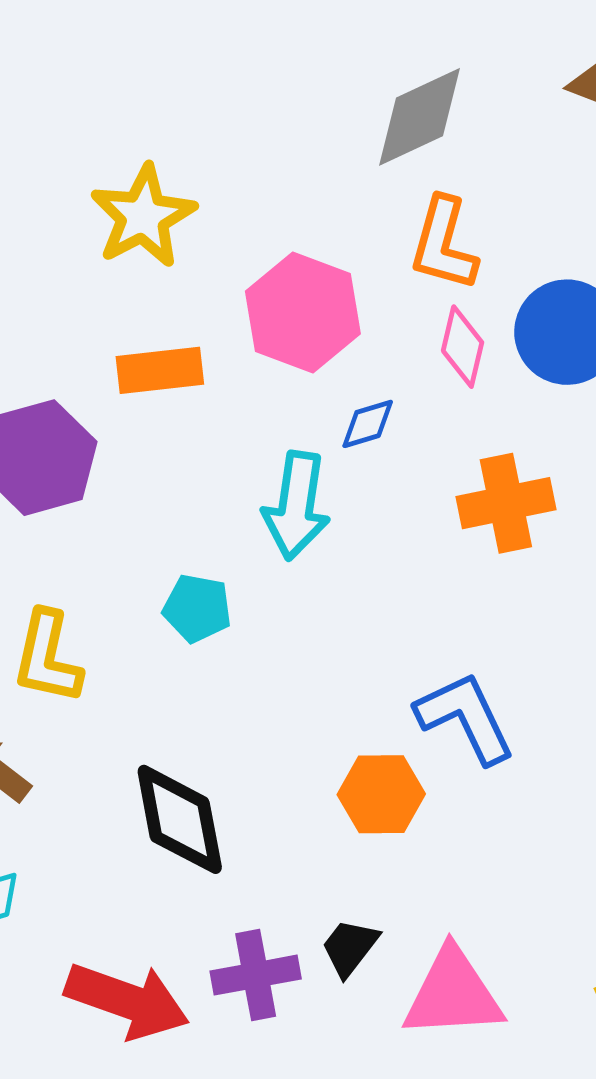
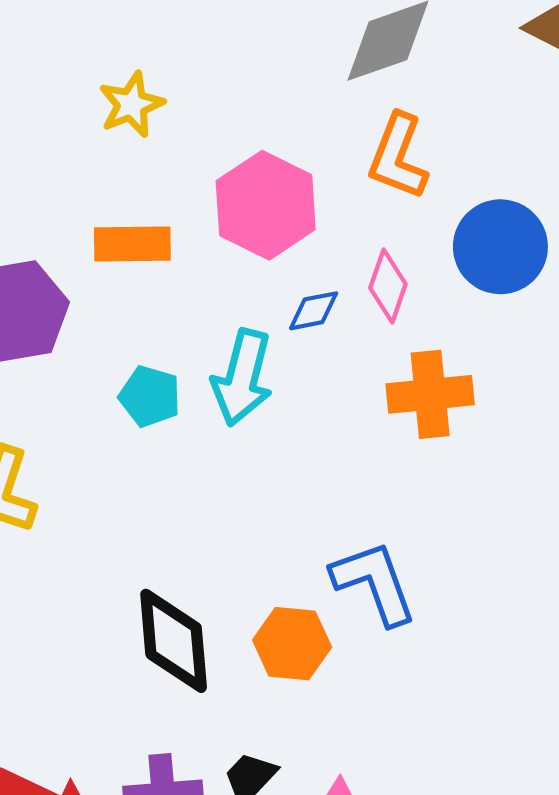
yellow star: (143, 216) -> (131, 105), size x0.7
pink diamond: (463, 347) -> (388, 286), moved
cyan pentagon: (197, 608) -> (150, 396), moved
black diamond: (180, 819) -> (174, 641), moved

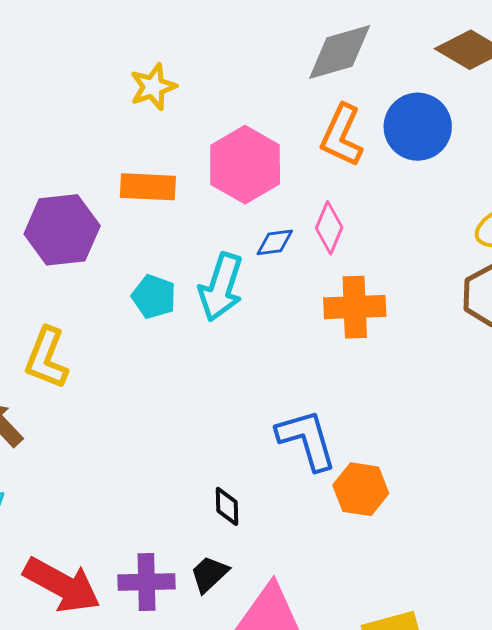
blue circle: (500, 247) -> (418, 127), moved
black diamond: (174, 641) -> (227, 506), moved, size x0.5
orange hexagon: (292, 644) -> (361, 489), moved

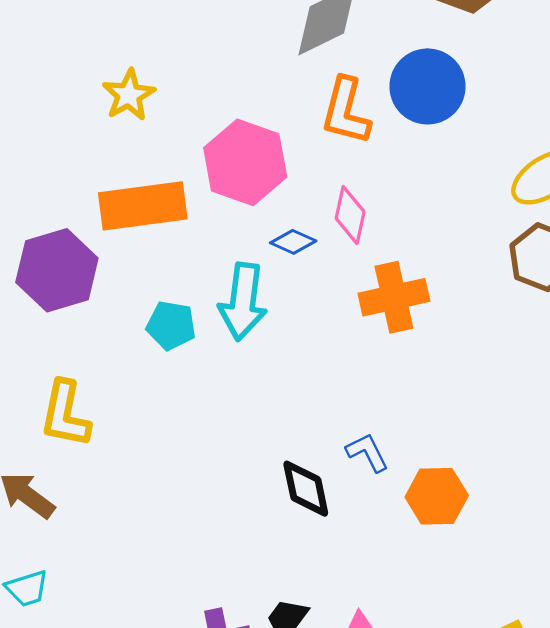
orange rectangle: (148, 187) -> (143, 206), size x1.4
blue diamond: (275, 242) -> (293, 242), turned 42
blue L-shape: (307, 440) -> (367, 452), size x0.6
black diamond: (227, 506) -> (306, 489), moved, size x1.4

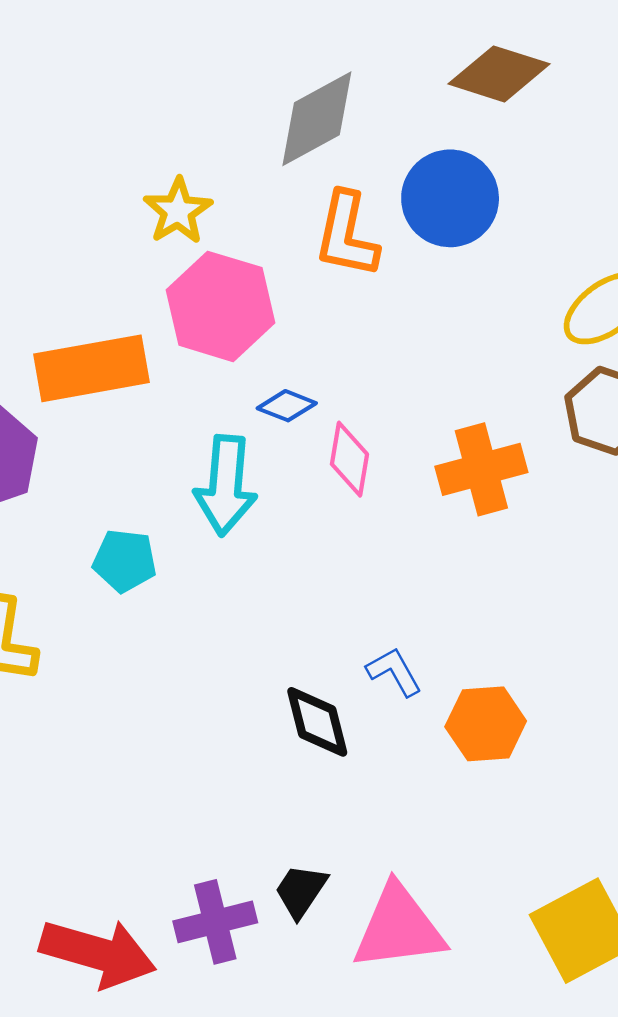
yellow star: (129, 95) -> (178, 211), moved
pink diamond: (350, 215) -> (349, 459), moved
orange cross: (394, 297) -> (481, 469), moved
cyan pentagon: (171, 325) -> (125, 561), moved

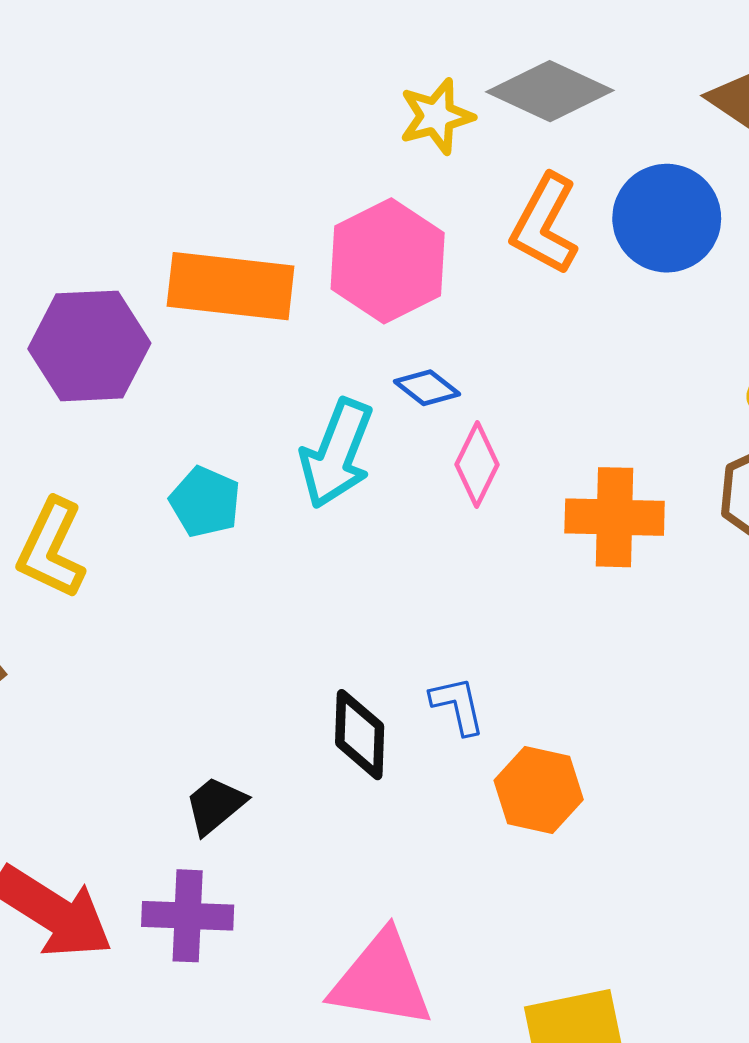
gray diamond: (317, 119) -> (550, 91), turned 37
yellow star: (178, 211) -> (436, 116), moved
black trapezoid: (301, 891) -> (215, 805), moved

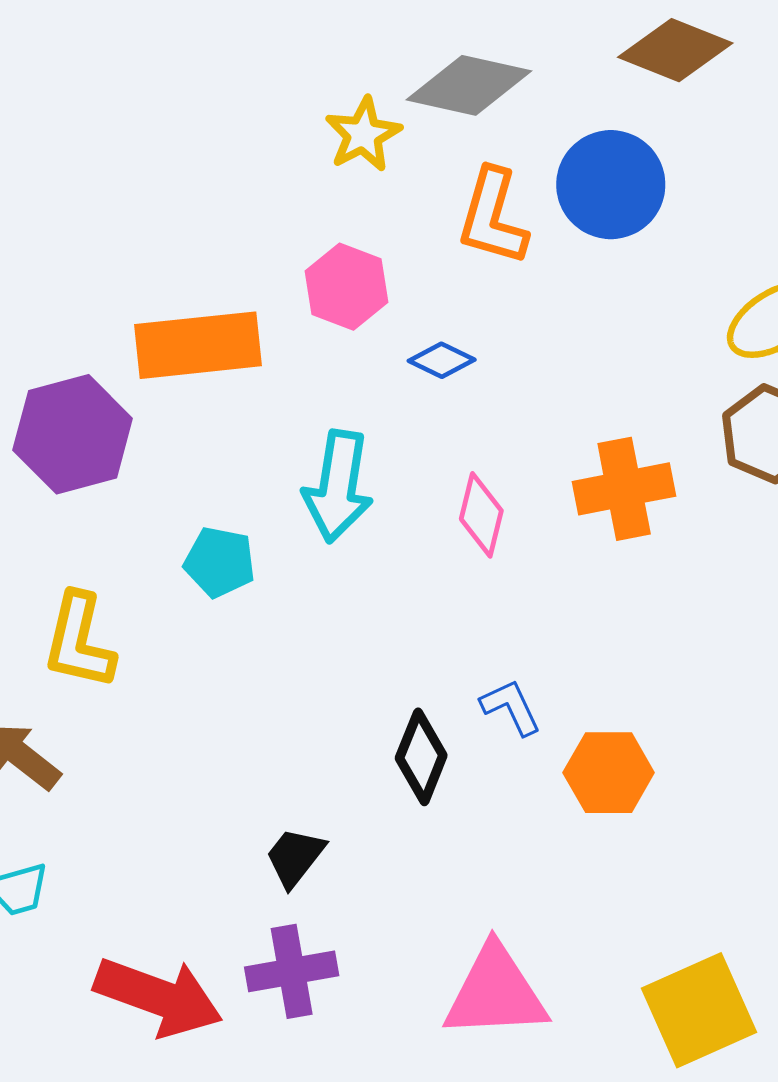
pink hexagon: (388, 261) -> (347, 287), size x0.7
blue diamond: (427, 388) -> (442, 360), moved
pink diamond: (477, 465) -> (481, 515), moved
black diamond: (360, 735) -> (421, 757), turned 32

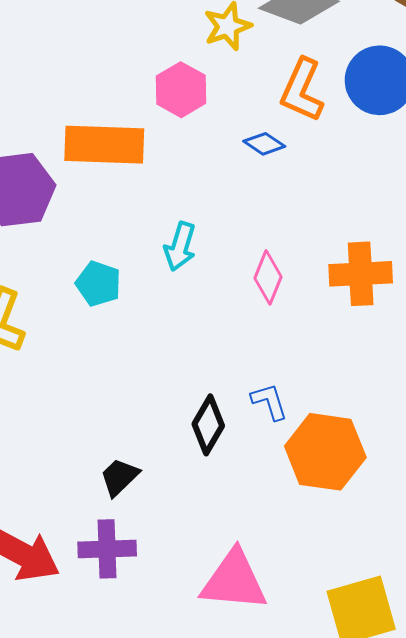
pink hexagon: (347, 287) -> (181, 90), moved
blue diamond: (442, 360) -> (264, 144), moved
cyan arrow: (338, 486) -> (180, 246), size x0.7
orange hexagon: (609, 773) -> (325, 452), size x1.4

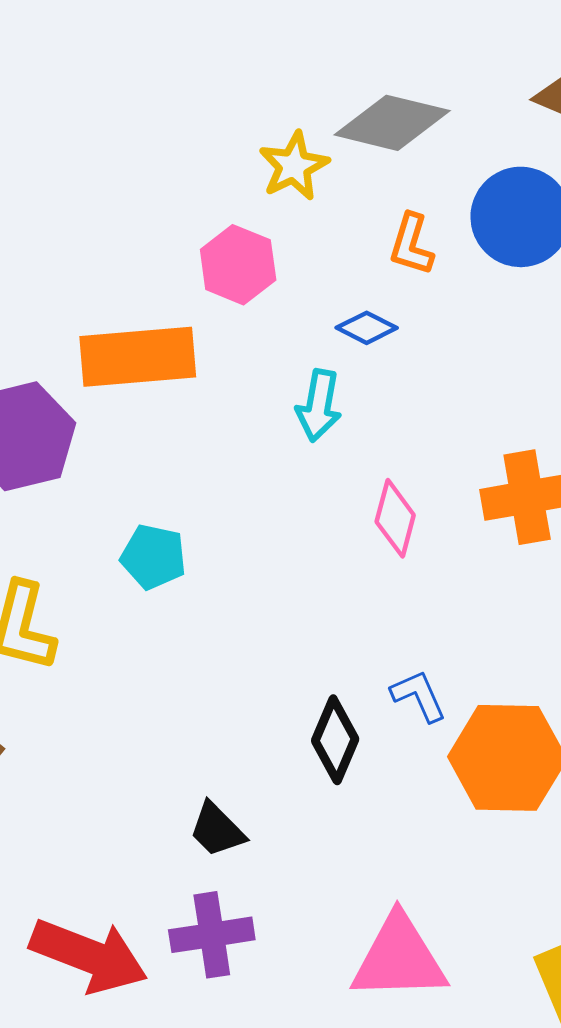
orange L-shape: (302, 90) -> (411, 244), size x0.7
cyan arrow: (180, 246) -> (319, 405), moved
black trapezoid: (119, 477) -> (217, 830), turned -84

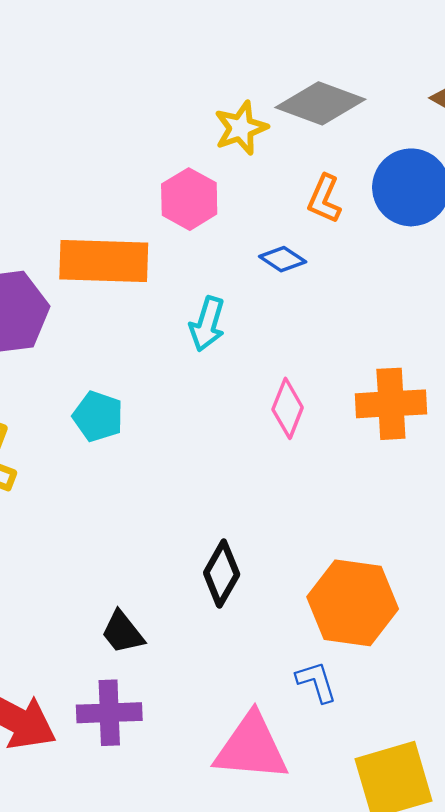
cyan arrow: (319, 405) -> (207, 324), moved
blue L-shape: (419, 696) -> (316, 682), moved

